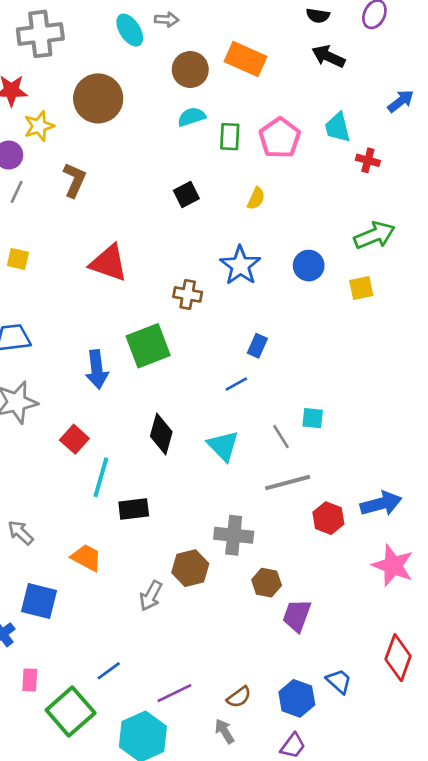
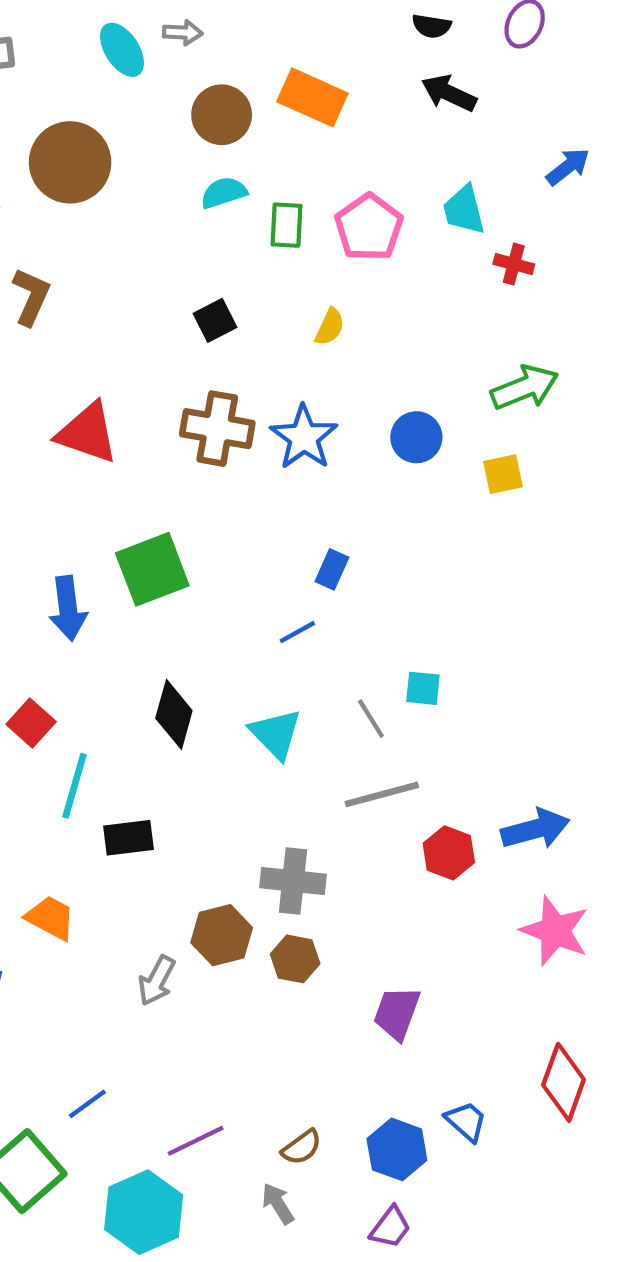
brown cross: (188, 294) -> (217, 429), moved, size x1.5
brown hexagon: (267, 583) -> (295, 959), moved

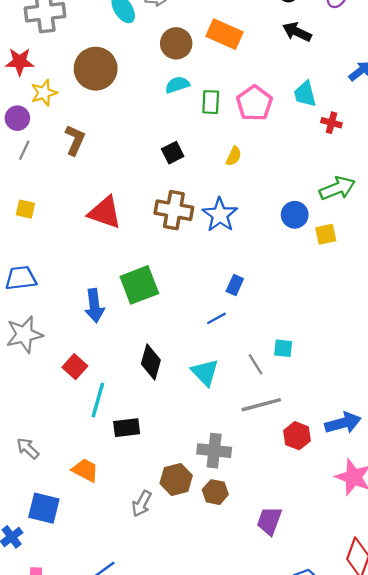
blue circle: (416, 437) -> (295, 215), moved

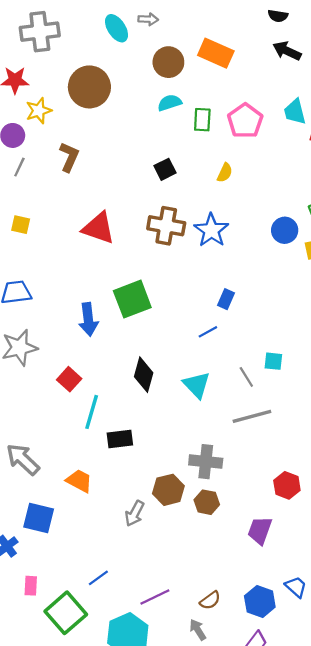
red hexagon: (297, 436) -> (287, 485), moved
gray arrow: (28, 448) -> (23, 459), size x1.5

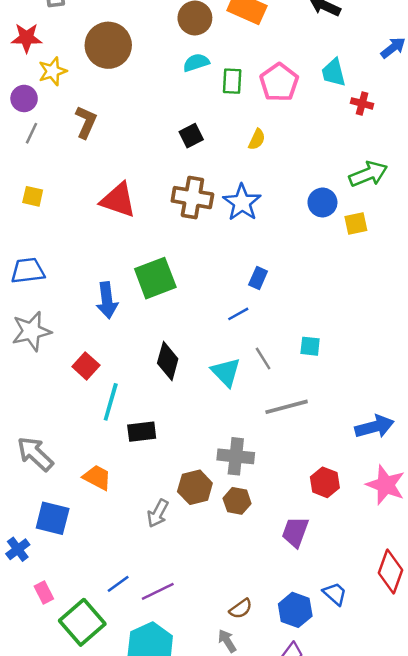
gray line: (246, 377) -> (263, 359), moved
pink rectangle: (31, 586) -> (44, 593), turned -30
purple line: (155, 597) -> (158, 591), moved

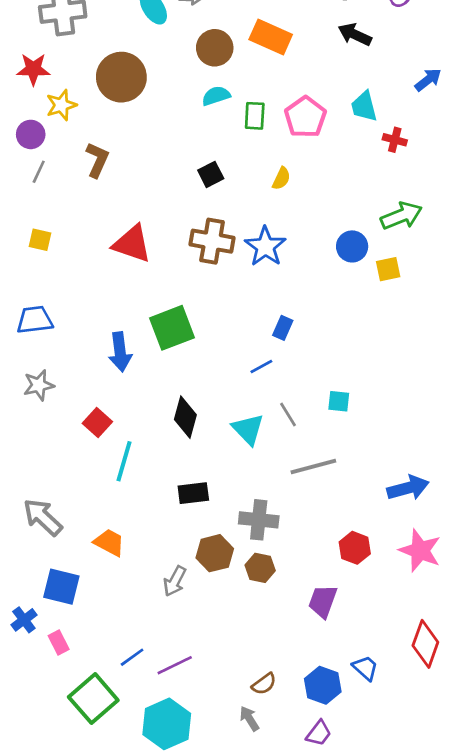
gray star: (31, 331) -> (39, 385), size x0.7
black rectangle: (142, 432) -> (193, 493), moved
pink rectangle: (44, 593) -> (59, 643), moved

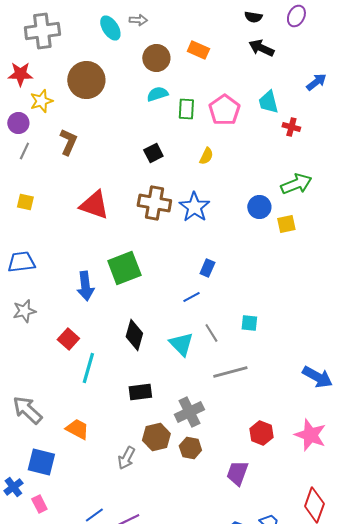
orange rectangle: (271, 37) -> (198, 50), size x0.7
blue arrow: (408, 488) -> (317, 377), moved, turned 44
gray cross: (259, 520) -> (189, 412), turned -32

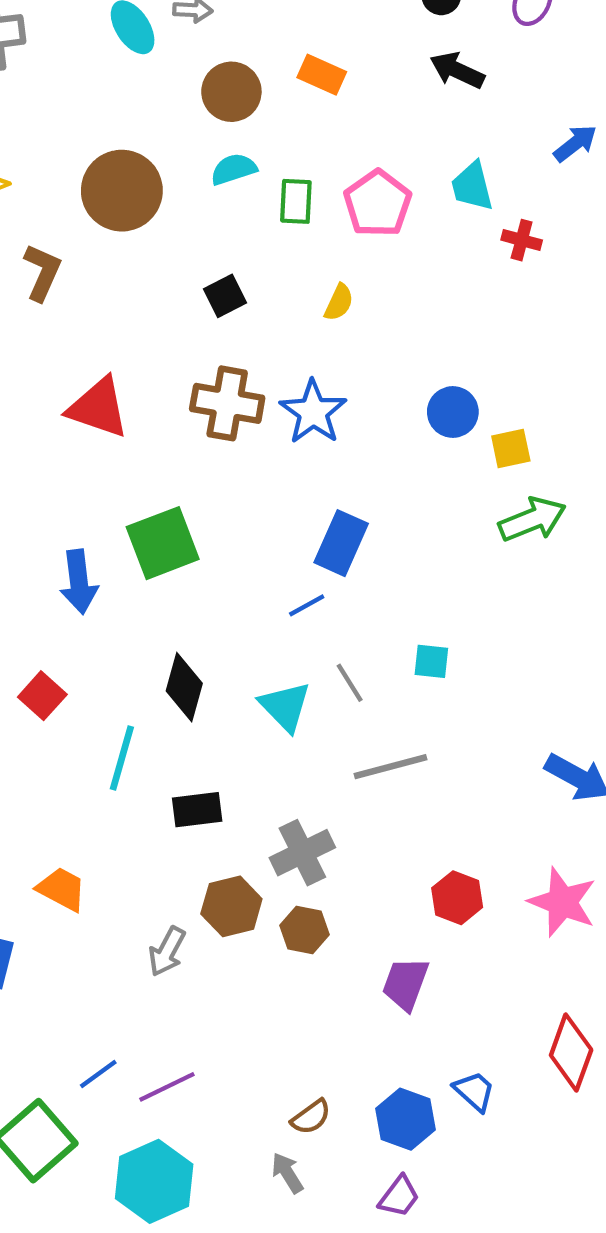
brown circle: (86, 80) -> (122, 191), moved
green arrow: (296, 184) -> (532, 519), moved
blue rectangle: (207, 268) -> (341, 543), size x1.6
cyan line: (88, 368) -> (122, 758), moved

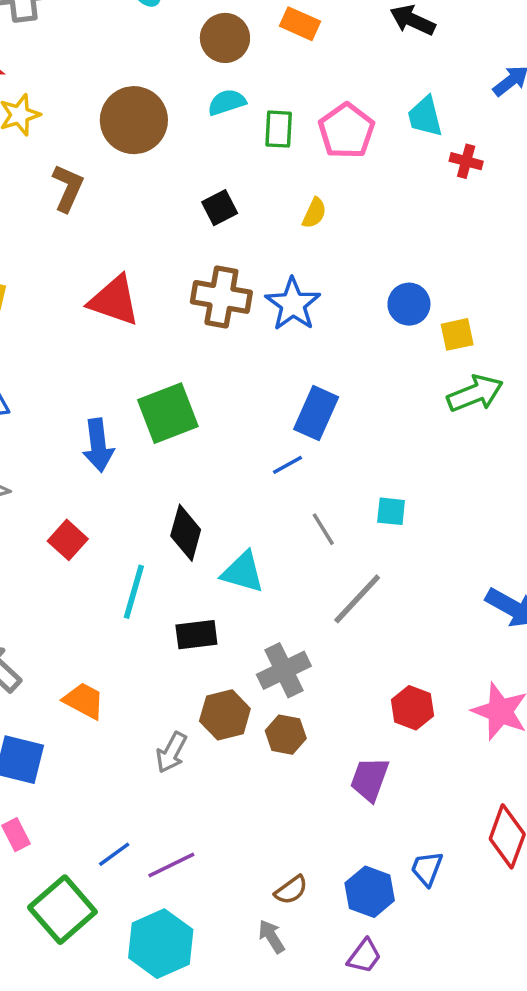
cyan triangle: (285, 706) -> (243, 572), moved, turned -30
gray line: (390, 767) -> (357, 599), turned -32
blue trapezoid: (474, 1091) -> (427, 869), turned -111

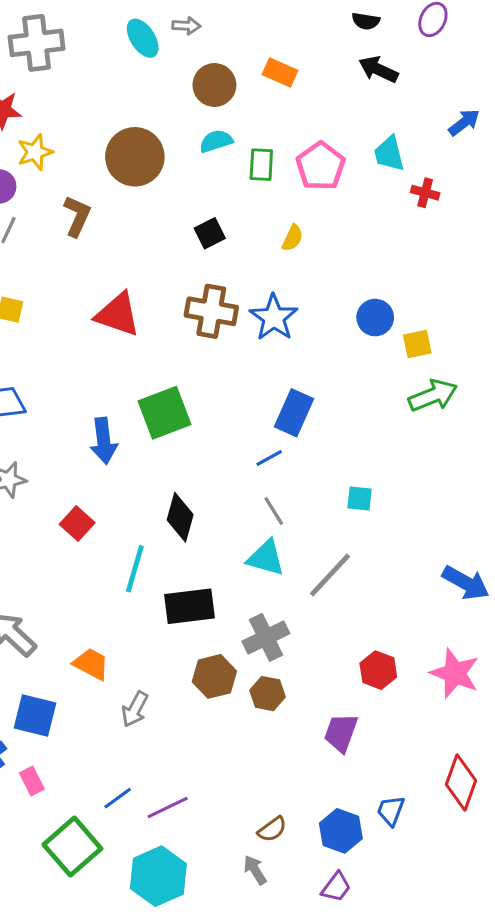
gray line: (323, 529) -> (274, 511), moved
cyan triangle: (243, 572) -> (266, 558), moved
black rectangle: (196, 635) -> (189, 606), size x1.4
gray arrow: (171, 752) -> (135, 709), moved

